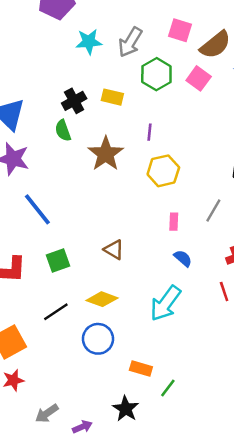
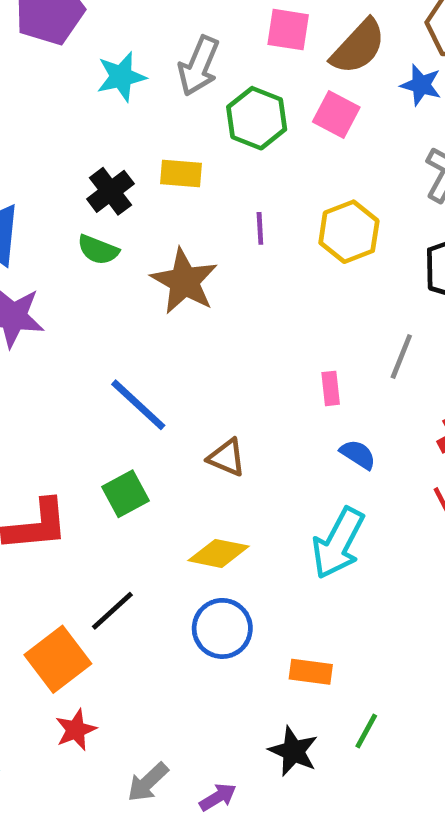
green semicircle: (63, 131) -> (98, 250), turned -40
yellow hexagon: (163, 171) -> (349, 232), moved
blue line: (37, 209) -> (138, 405), moved
black line: (56, 312) -> (112, 611), moved
green line: (168, 388) -> (366, 731), moved

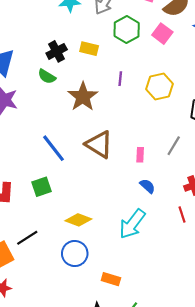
brown triangle: (227, 457) -> (99, 144), moved, size x1.6

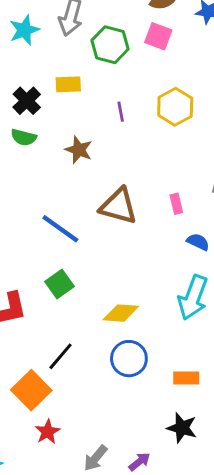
brown star: (83, 97) -> (79, 150), size x0.7

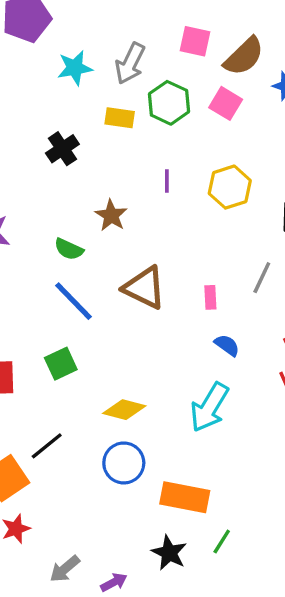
yellow rectangle: (68, 84) -> (120, 118), moved
green semicircle: (24, 137) -> (69, 249), moved
orange rectangle: (186, 378) -> (185, 497), size x1.6

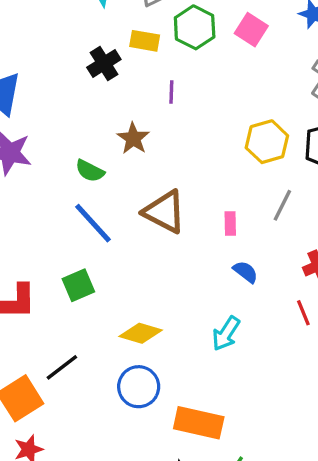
black cross: (62, 149) -> (104, 63), moved
purple line: (167, 181) -> (171, 92), moved
yellow hexagon: (230, 187) -> (267, 142), moved
cyan arrow: (209, 407) -> (226, 333), size x0.7

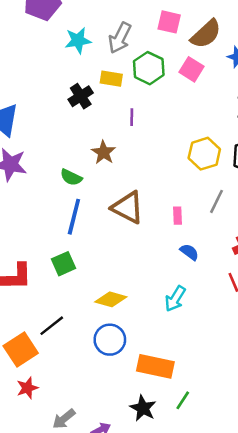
blue line: (93, 223) -> (74, 217), turned 57

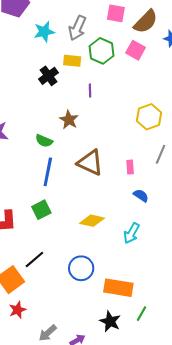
yellow diamond: (111, 299) -> (92, 221), moved

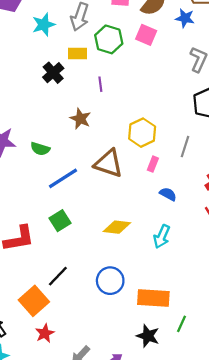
yellow hexagon: (149, 117) -> (142, 133), moved
green semicircle: (44, 141) -> (40, 149), moved
pink rectangle: (130, 167) -> (153, 164), turned 32
blue line: (48, 172) -> (63, 178), turned 52

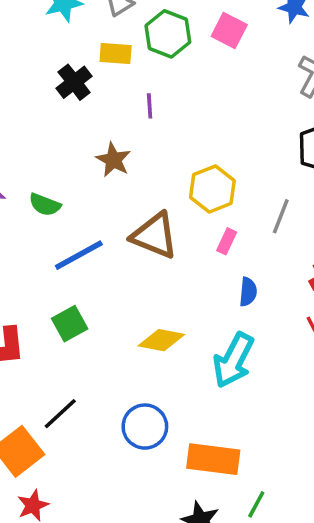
blue semicircle: (168, 194) -> (248, 292), turned 63
cyan arrow: (162, 237) -> (233, 360), size x1.4

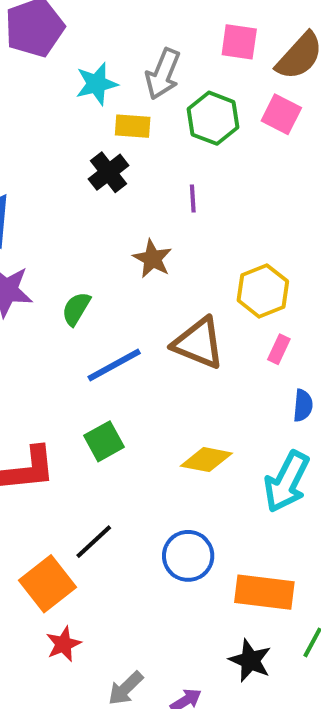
yellow rectangle: (116, 54) -> (133, 126), moved
green semicircle: (45, 205) -> (76, 309), turned 100

